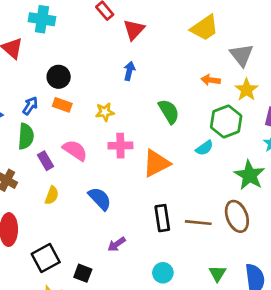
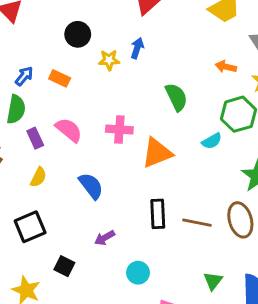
black circle: (59, 77) -> (78, 34), moved
yellow star: (105, 112) -> (109, 60), moved
black square: (46, 258) -> (30, 227), moved
cyan circle: (163, 273) -> (138, 273), moved

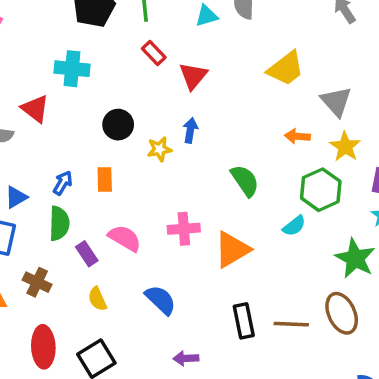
orange rectangle: (60, 78) -> (105, 179), turned 72
yellow semicircle: (38, 177) -> (97, 299), turned 138
purple arrow: (105, 238) -> (186, 358), turned 36

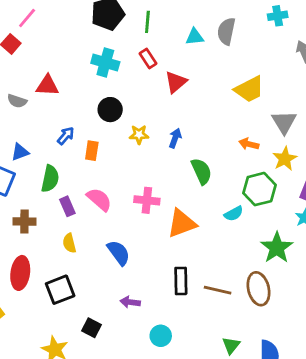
cyan cross: (72, 69) -> (105, 62), moved
red triangle: (35, 109) -> (47, 85), turned -45
blue arrow: (190, 130) -> (175, 138), moved
blue arrow: (63, 183) -> (66, 136), moved
brown cross: (37, 282) -> (24, 222), turned -35

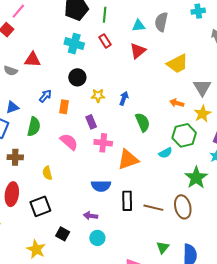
red triangle: (176, 82) -> (138, 51), moved
purple rectangle: (67, 206) -> (91, 122), moved
blue semicircle: (119, 253) -> (101, 186), moved, turned 126
cyan circle: (161, 336) -> (97, 238), moved

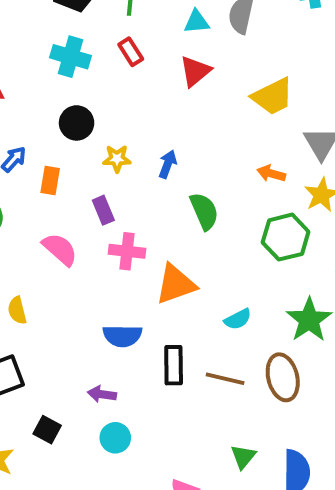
cyan semicircle: (165, 153) -> (238, 319), moved

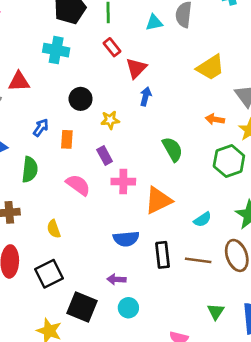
cyan cross: (70, 57) -> (56, 50), moved
red triangle: (195, 71) -> (136, 68), moved
blue arrow: (168, 164) -> (146, 96), moved
black square: (47, 430) -> (82, 307), size x1.6

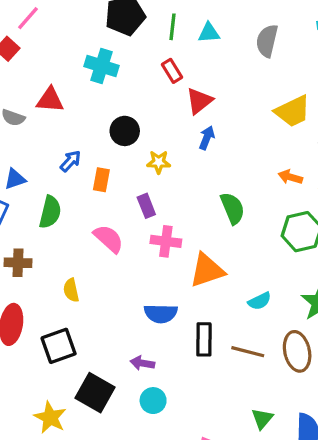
cyan triangle: (154, 23) -> (209, 33), moved

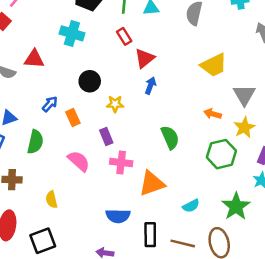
orange rectangle: (101, 180) -> (73, 118), turned -35

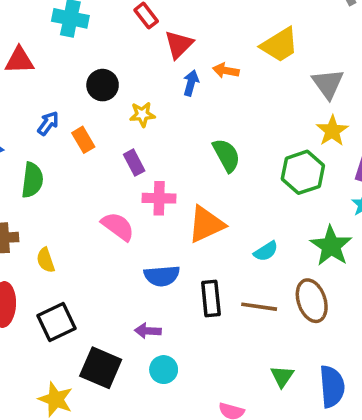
orange arrow: (213, 114) -> (226, 71), moved
pink semicircle: (79, 161) -> (118, 226), moved
yellow semicircle: (52, 200) -> (46, 260), moved

